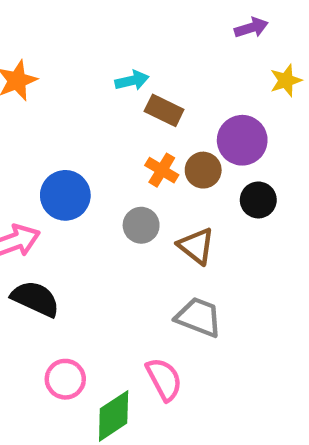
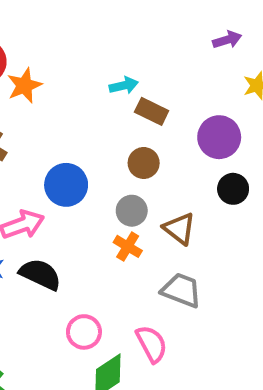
orange cross: (162, 170) -> (128, 246), moved
brown circle: (203, 170) -> (144, 163), moved
pink circle: (65, 379) -> (84, 332), moved

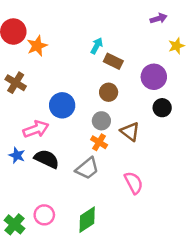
cyan arrow: (124, 85) -> (97, 46), turned -49
gray trapezoid: (181, 290) -> (87, 168), moved, turned 120
pink circle: (84, 332) -> (44, 215), moved
pink semicircle: (152, 344) -> (134, 183), moved

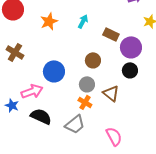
orange star: (37, 46) -> (49, 21), moved
brown rectangle: (113, 61) -> (111, 34), moved
black circle: (162, 108) -> (130, 70), moved
blue star: (17, 155) -> (12, 105), moved

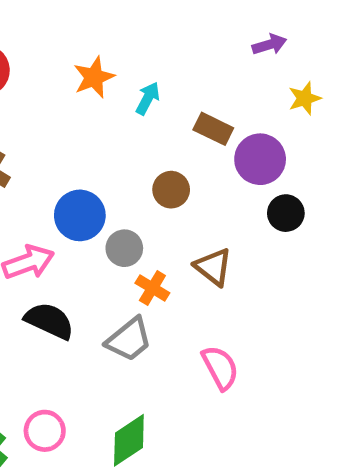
orange star: (49, 21) -> (94, 77), moved
black circle: (130, 70) -> (286, 213), moved
gray circle: (87, 84) -> (124, 248), moved

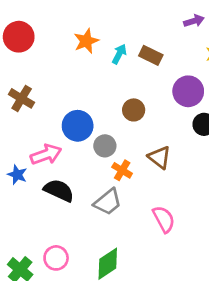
brown rectangle: (213, 129) -> (151, 55), moved

